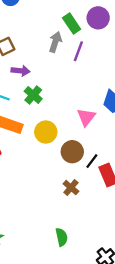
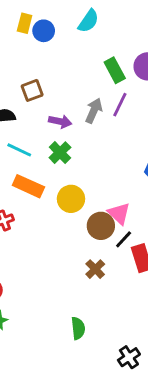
gray arrow: (55, 42) -> (94, 111), moved
purple arrow: (21, 71) -> (60, 121), moved
pink triangle: (86, 117) -> (119, 213), moved, turned -30

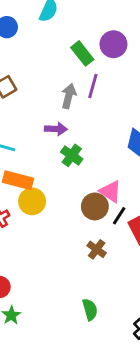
purple arrow: (60, 121) -> (56, 129), moved
green cross: (60, 153) -> (72, 155), moved
yellow circle: (71, 199) -> (32, 201), moved

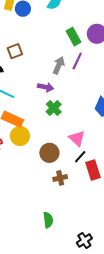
brown circle: (95, 206) -> (49, 153), moved
brown cross: (97, 249) -> (60, 178), turned 32

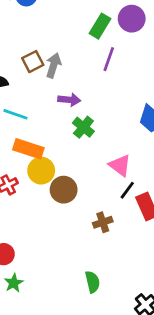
green rectangle: (74, 37) -> (100, 26), turned 66
brown square: (15, 51) -> (33, 62), moved
gray arrow: (59, 65) -> (54, 65), moved
brown circle: (49, 153) -> (64, 190), moved

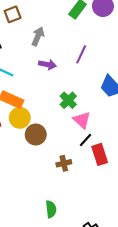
purple line: (109, 59) -> (81, 54), moved
brown square: (33, 62) -> (13, 14), moved
green cross: (83, 127) -> (68, 100), moved

